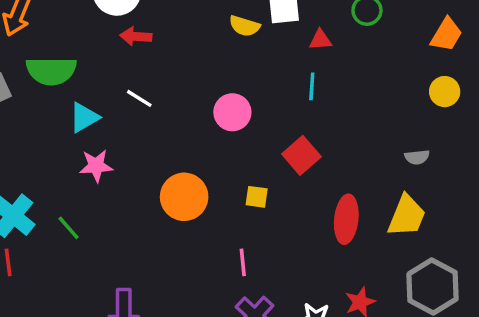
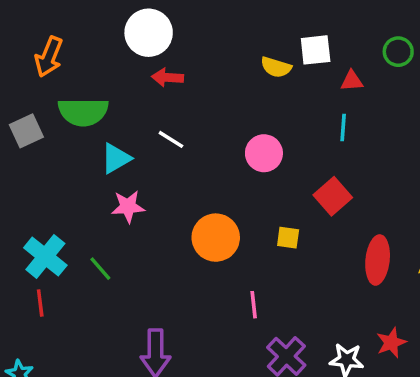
pink line: (243, 262) -> (254, 305), moved

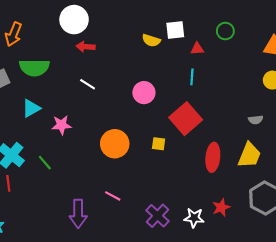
cyan triangle: (116, 158) -> (31, 108), moved
red square: (333, 196) -> (186, 119), size x1.4
pink line: (254, 305) -> (113, 196), moved, turned -56

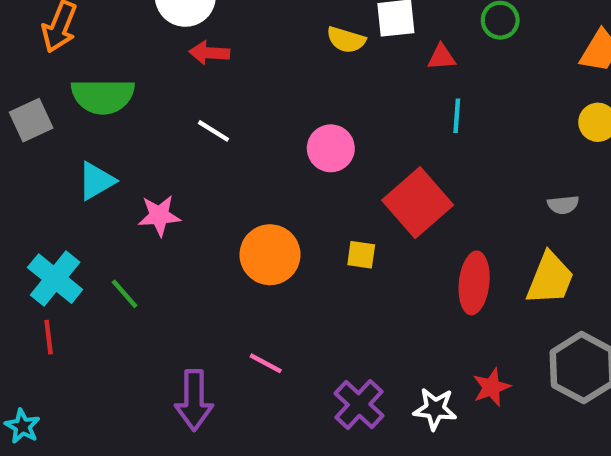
cyan line: (192, 77) -> (457, 116), moved

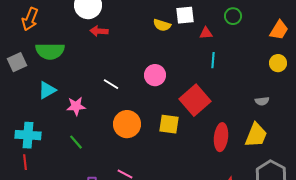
white line: (214, 131) -> (111, 84), moved
yellow square: (361, 255) -> (169, 124), size x1.5
cyan cross: (55, 279) -> (28, 135), turned -35
green line: (125, 294) -> (76, 142), moved

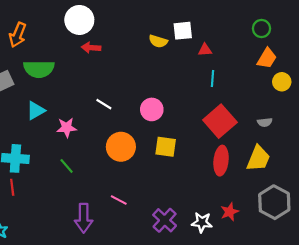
green circle: (233, 16) -> (262, 28), moved
orange trapezoid: (279, 30) -> (267, 58), moved
pink circle: (155, 75) -> (152, 109), moved
red square: (195, 100) -> (220, 121), moved

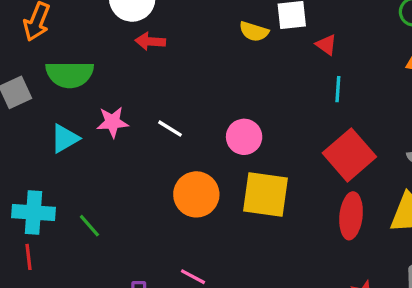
red triangle: (205, 50) -> (326, 45), turned 40
pink star: (67, 128) -> (112, 122), moved
yellow square: (166, 147) -> (265, 194), size x1.4
green line: (67, 166) -> (89, 226), moved

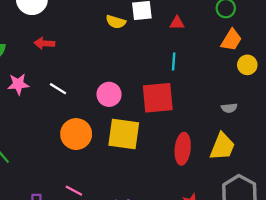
red arrow: (150, 41) -> (44, 43), moved
red triangle: (326, 45) -> (177, 23), moved, turned -35
red square: (349, 155) -> (158, 98), moved, turned 36

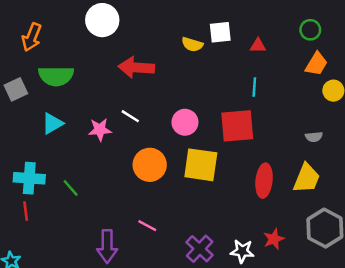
red arrow: (44, 43) -> (136, 67), moved, size x1.6
pink star: (18, 84) -> (100, 130), moved

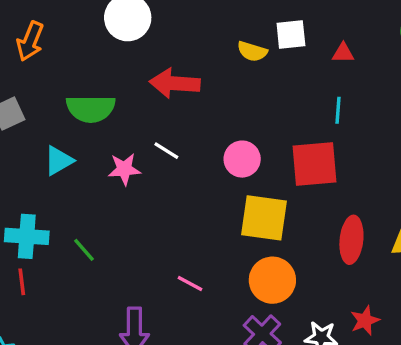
green semicircle: (56, 76) -> (91, 109), moved
orange circle: (150, 165) -> (272, 280), moved
pink line: (147, 226) -> (190, 283), moved

